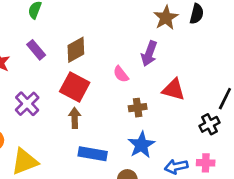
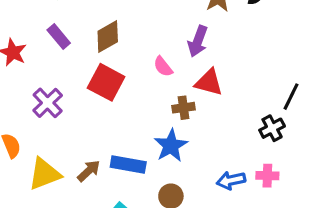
red triangle: (174, 90) -> (209, 82), moved
brown arrow: (75, 118) -> (89, 171), moved, turned 48
blue star: (141, 145) -> (171, 146), moved

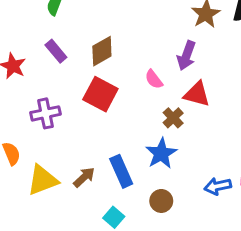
purple cross: (48, 103) -> (46, 113), turned 32
brown cross: (184, 108) -> (173, 118), turned -36
blue rectangle: (128, 165) -> (121, 171), turned 56

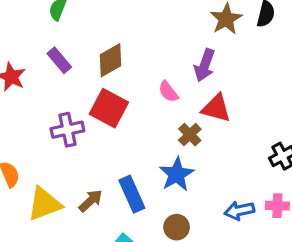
purple cross: (46, 113) -> (67, 130), moved

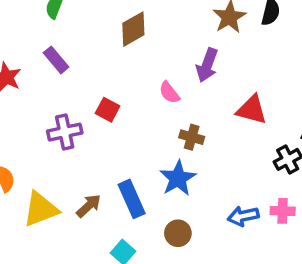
brown diamond: (110, 60) -> (133, 29), moved
red square: (109, 108) -> (108, 110), size x0.6
red triangle: (216, 108) -> (252, 110), moved
brown cross: (190, 135) -> (192, 137), turned -30

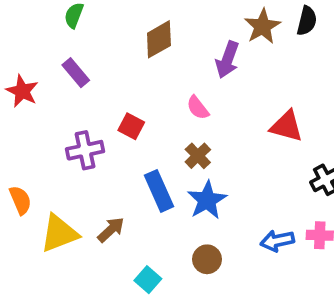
purple arrow: (207, 65) -> (227, 60), moved
brown cross: (192, 137) -> (198, 156), moved, turned 30
blue rectangle: (132, 199) -> (159, 191), moved

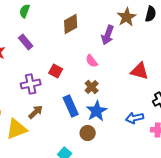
brown arrow: (111, 230) -> (36, 112), moved
blue arrow: (277, 241) -> (135, 118), moved
brown circle: (207, 259) -> (88, 133), moved

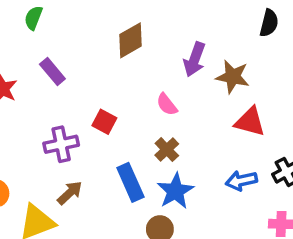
green semicircle: (25, 11) -> (33, 18), moved
brown star: (127, 17) -> (233, 77), moved, turned -30
blue arrow: (135, 118) -> (241, 181), moved

